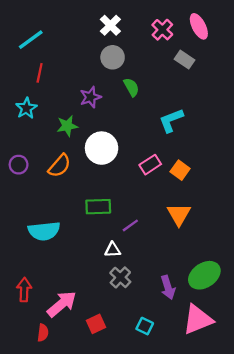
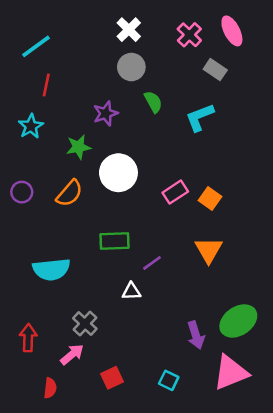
cyan L-shape: (171, 120) -> (200, 117), moved
gray cross: (120, 277) -> (85, 324), moved
pink arrow: (62, 304) -> (72, 355), size x0.7

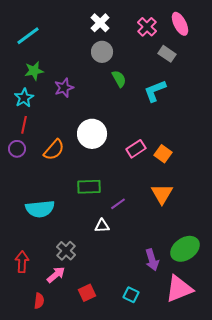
red line: (46, 85) -> (24, 125), moved
purple star: (106, 113) -> (64, 88), moved
green star: (78, 147) -> (34, 71), moved

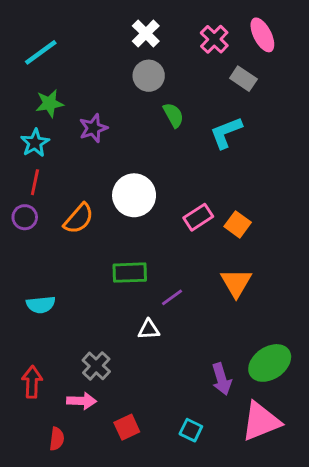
cyan semicircle: (40, 209) -> (41, 305), moved, size x0.7
pink arrow: (56, 275) -> (82, 401), turned 42

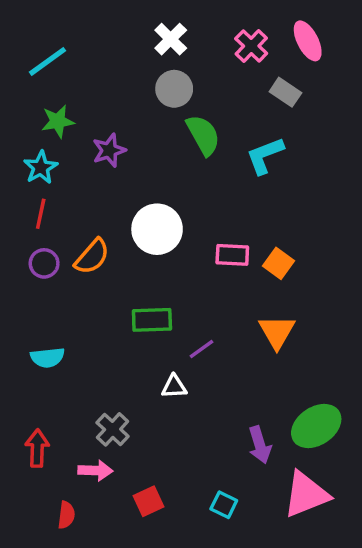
green semicircle: (173, 115) -> (203, 135), size x1.4
purple circle: (25, 217) -> (44, 263), moved
pink rectangle: (198, 217) -> (232, 255), turned 36

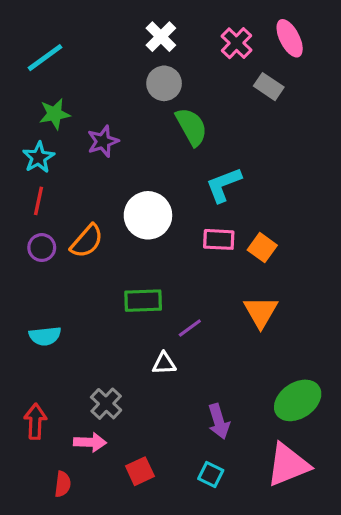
cyan L-shape: (265, 156) -> (224, 185), moved
purple arrow: (260, 445) -> (219, 421), moved

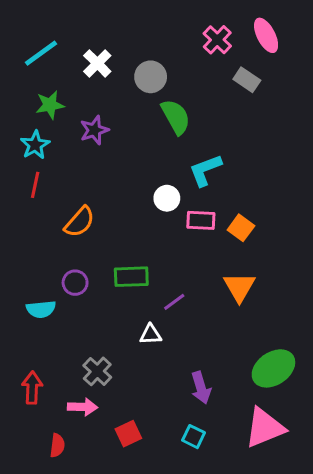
white cross: (161, 37) -> (97, 63), moved
white circle: (148, 215) -> (167, 198), moved, size x0.6
purple circle: (42, 248) -> (75, 283), moved

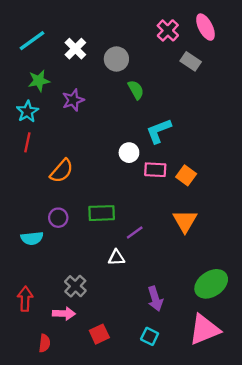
green semicircle: (176, 117) -> (136, 90), size x0.7

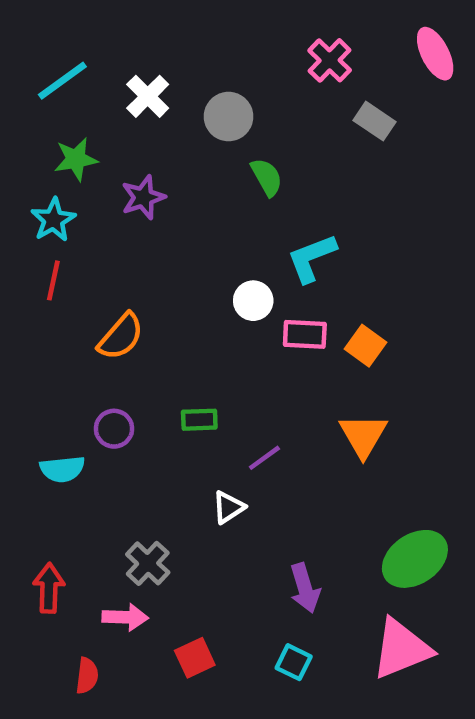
pink ellipse: (205, 27) -> (435, 54), moved
green rectangle: (102, 213) -> (199, 420), size x0.7
white triangle: (116, 258) -> (229, 507), turned -30

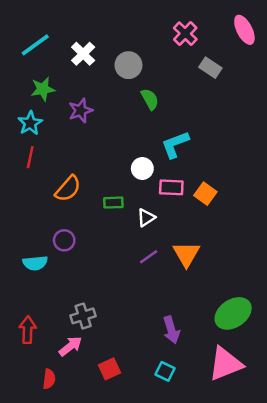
green rectangle: (199, 420) -> (113, 203), moved
orange triangle: (363, 435) -> (186, 254), moved
white triangle: (229, 507) -> (146, 218), moved
gray cross: (148, 563) -> (83, 316), turned 30
pink arrow: (125, 617) -> (70, 346), turned -40

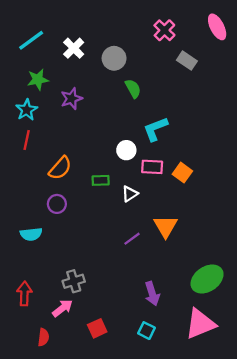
purple circle: (64, 240) -> (57, 204), moved
purple line: (149, 257) -> (132, 239), moved

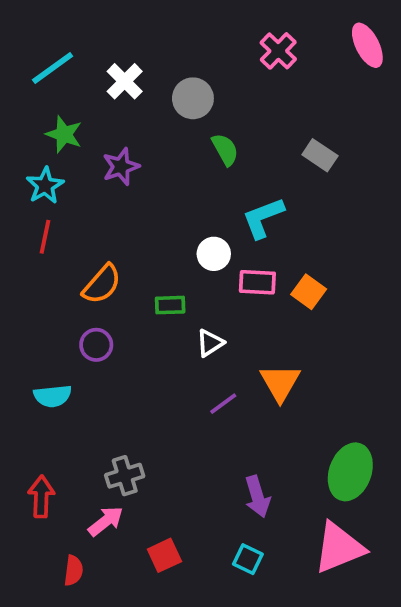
gray rectangle: (187, 61) -> (320, 155), moved
green star: (38, 80) -> (64, 134), turned 30
white triangle: (130, 194) -> (210, 343), moved
green ellipse: (207, 279) -> (350, 472), turned -36

